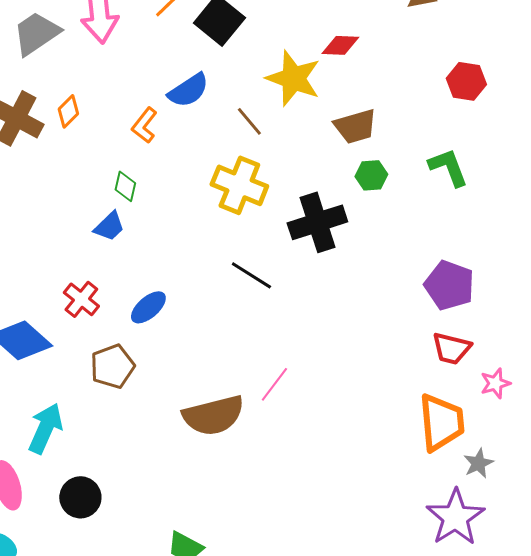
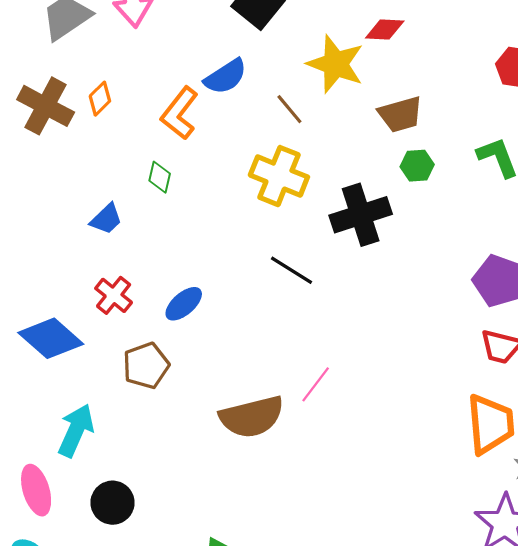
orange L-shape: (144, 125) -> (180, 113), size x1.4
blue trapezoid: (109, 226) -> (106, 219), moved

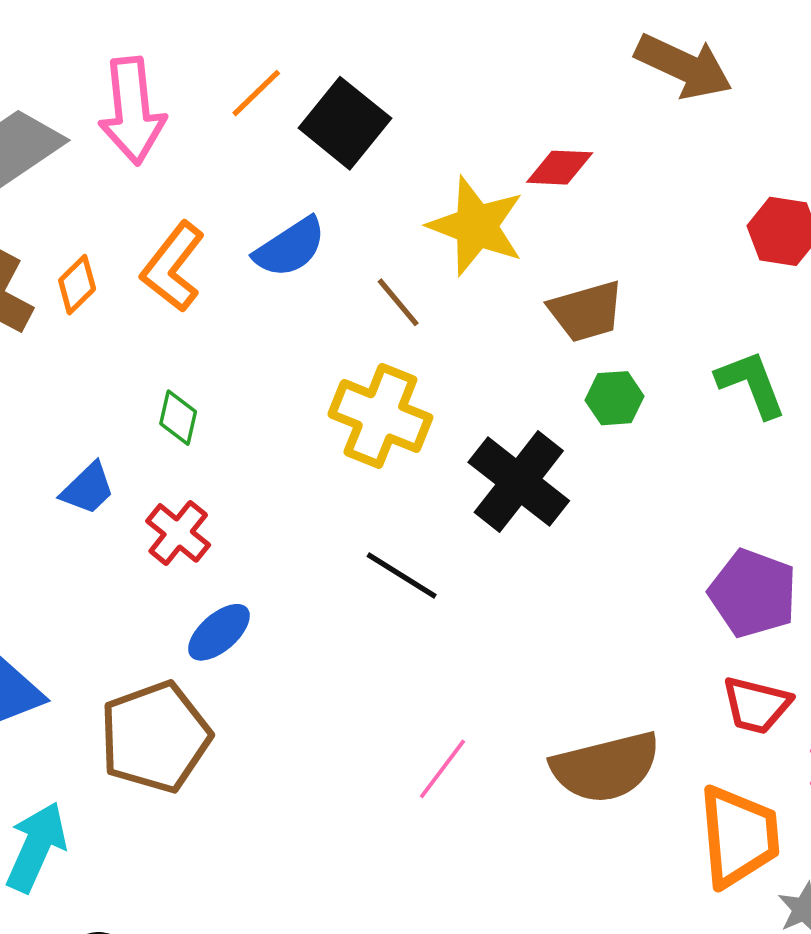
orange L-shape: (180, 113) -> (173, 267), moved
black cross: (361, 215) -> (519, 482), turned -34
red cross: (114, 295) -> (178, 533), moved
brown pentagon: (146, 366) -> (155, 737), size x1.4
brown semicircle: (252, 417) -> (606, 767), moved

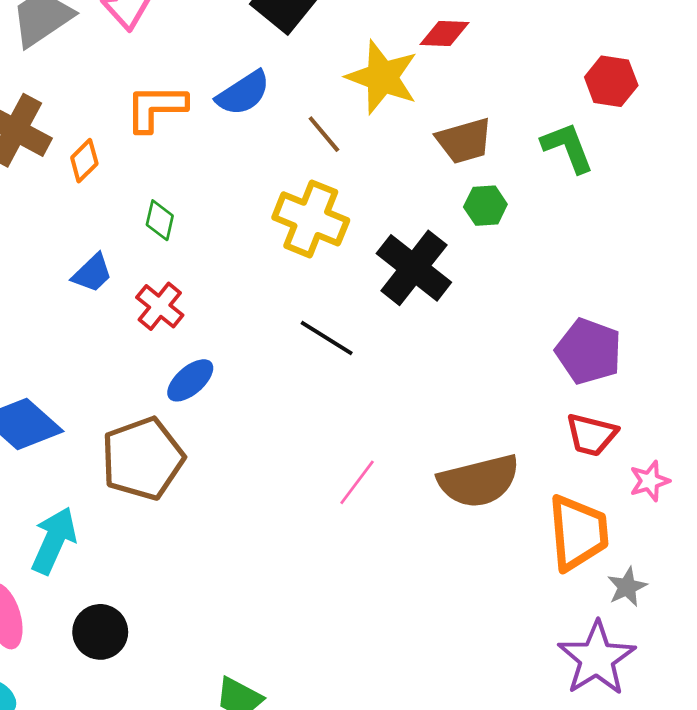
orange L-shape: (173, 267) -> (156, 108), turned 52
orange diamond: (77, 285) -> (84, 161), moved
green L-shape: (751, 384) -> (568, 147), moved

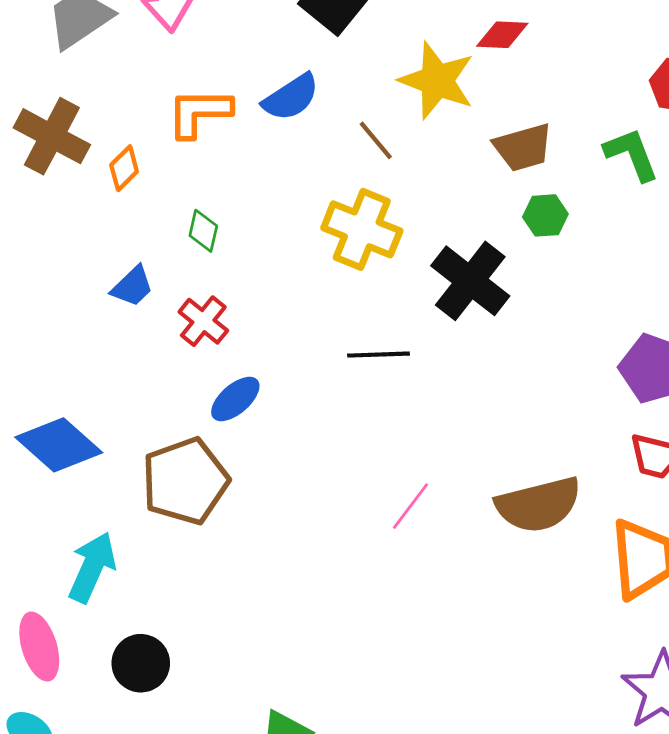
black line: (327, 338) -> (379, 355), turned -34

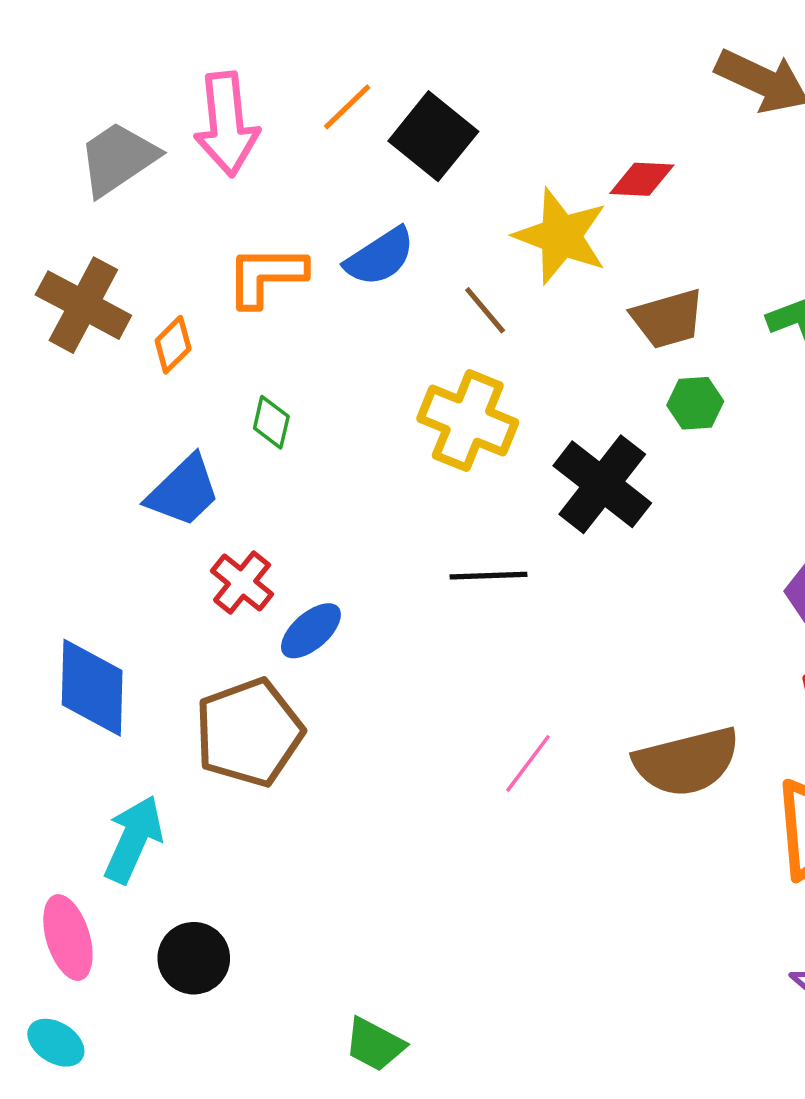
blue trapezoid: (132, 286) -> (183, 491), size x1.4
red cross: (203, 321) -> (242, 583), moved
blue diamond: (59, 445) -> (92, 688), turned 50

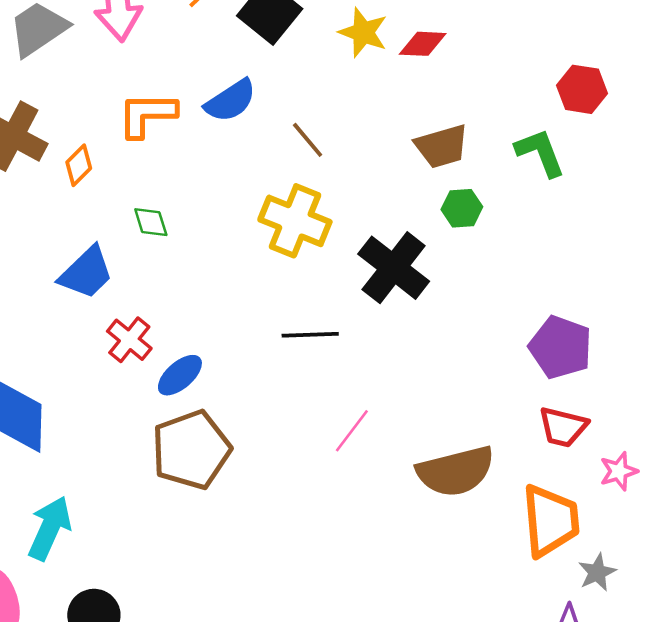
yellow star: (561, 236) -> (363, 32), moved, size x0.7
green diamond: (271, 422) -> (151, 222), turned -30
brown pentagon: (249, 732) -> (191, 450), moved
pink line: (528, 763) -> (352, 431), moved

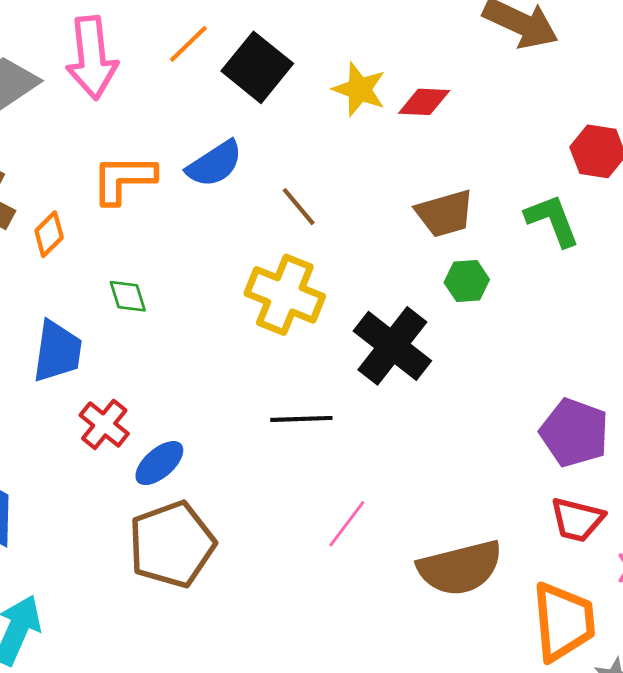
blue trapezoid: (86, 273) -> (57, 351), turned -38

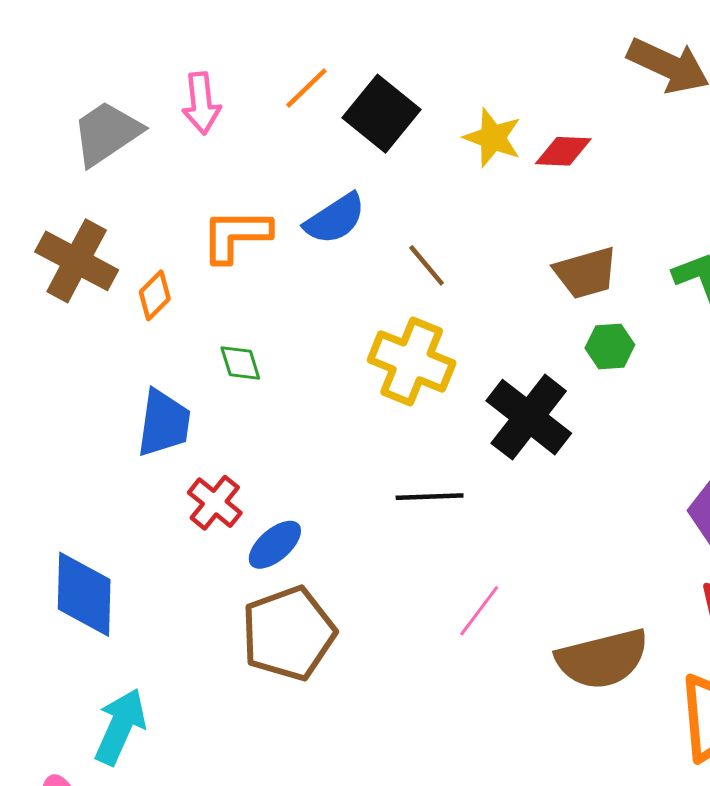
pink arrow: (92, 58) -> (201, 103), size x0.7

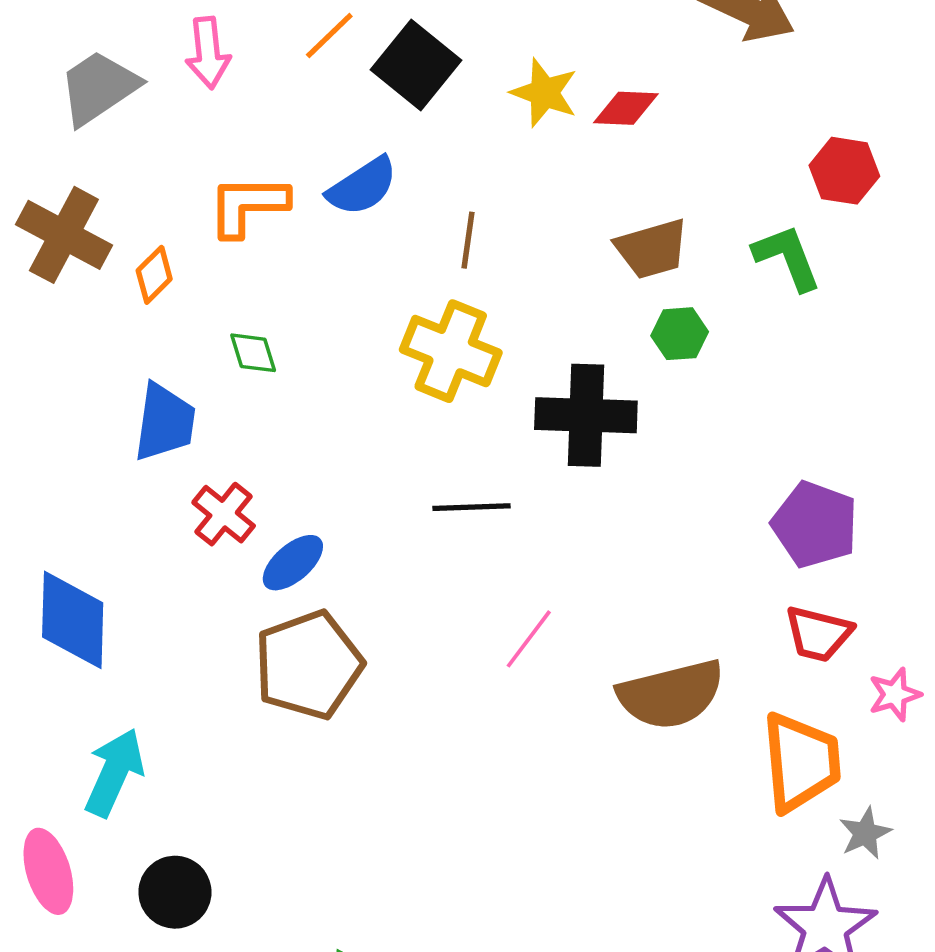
brown line: (427, 265) -> (468, 240), turned 48
black cross: (529, 417) -> (586, 415), turned -36

